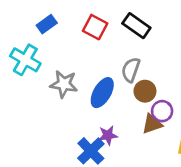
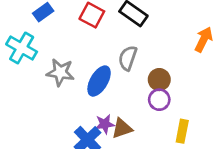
brown circle: (145, 91) -> (159, 80), moved
brown triangle: (152, 124) -> (122, 128), moved

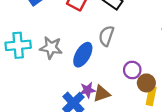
cyan cross: (22, 48) -> (18, 45), moved, turned -35
brown circle: (159, 80) -> (146, 83), moved

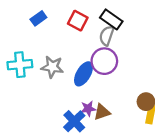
gray semicircle: (106, 36) -> (107, 36), moved
purple circle: (132, 70) -> (104, 61), moved, size x1.5

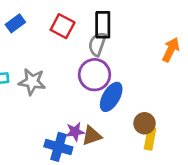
black rectangle: (111, 19) -> (103, 25), turned 55
blue ellipse: (84, 74) -> (111, 97), moved
blue cross: (74, 121) -> (58, 147), turned -30

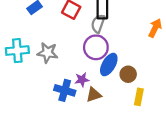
brown circle: (144, 123) -> (128, 74), moved
purple star: (75, 132) -> (82, 80), moved
blue cross: (58, 147) -> (65, 90), moved

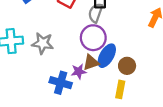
brown triangle: (94, 95) -> (91, 62), moved
yellow rectangle: (139, 97) -> (120, 89), moved

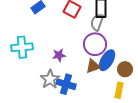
gray star: (43, 43) -> (50, 79), moved, turned 30
purple star: (79, 71) -> (59, 55), moved

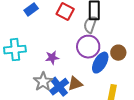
brown triangle: (93, 66) -> (75, 84), moved
brown circle: (125, 69) -> (118, 53), moved
blue cross: (66, 84) -> (59, 87), turned 36

